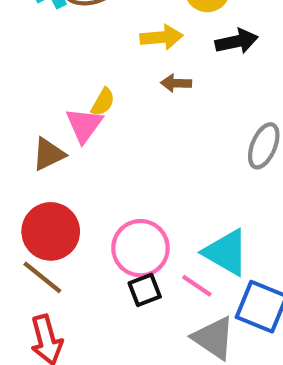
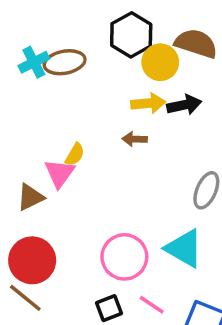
yellow arrow: (161, 37) -> (148, 103), moved
pink circle: (140, 248) -> (124, 257), moved
cyan triangle: (226, 252) -> (184, 248), moved

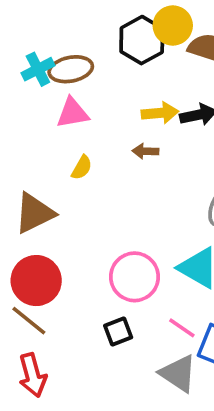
yellow circle: (160, 62) -> (173, 25), moved
pink triangle: (59, 173) -> (73, 113), moved, turned 44
brown triangle: (30, 197) -> (34, 213), size x1.4
pink line: (152, 305) -> (182, 328), moved

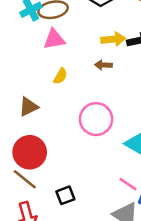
brown triangle: (34, 213) -> (28, 107), size x0.7
pink circle: (135, 277) -> (96, 119), moved
black square: (118, 332) -> (65, 195), moved

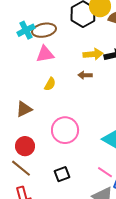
pink circle: (96, 119) -> (65, 130), moved
red circle: (30, 152) -> (25, 146), size x0.7
black square: (65, 195) -> (62, 174), moved

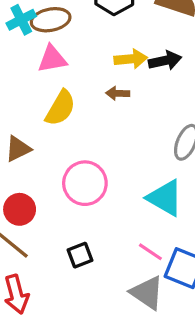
yellow semicircle: (50, 84) -> (60, 108), size x1.6

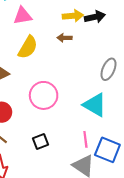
pink line: (150, 252) -> (85, 139), turned 49

